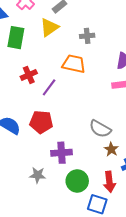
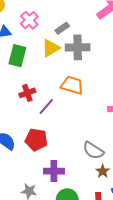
gray cross: (87, 36) -> (78, 47), moved, size x1.6

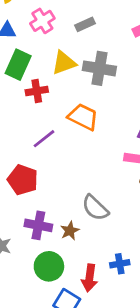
gray rectangle: (62, 28) -> (85, 24), moved
red cross: (27, 93) -> (37, 91), moved
brown star: (103, 171) -> (70, 231), moved

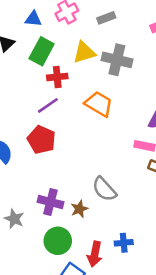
purple line: (44, 139) -> (48, 105), moved
red pentagon: (23, 180) -> (41, 140), moved

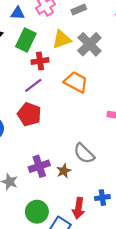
gray cross: (117, 60) -> (89, 44), turned 35
purple cross: (50, 202) -> (39, 166), turned -30
green circle: (58, 241) -> (37, 212), moved

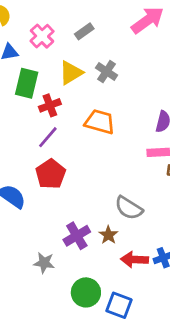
gray cross: (89, 44) -> (107, 72), size x0.7
red pentagon: (29, 114) -> (51, 174), turned 30
red arrow: (79, 208) -> (135, 260), moved, turned 96

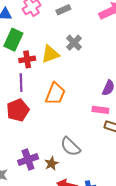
yellow triangle: (71, 73) -> (50, 54), moved
orange trapezoid: (100, 122) -> (55, 94), moved, turned 85
purple line: (48, 137) -> (21, 83), turned -54

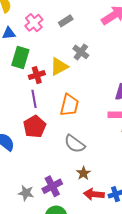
gray semicircle: (70, 147) -> (75, 144), moved
purple cross: (28, 160) -> (52, 186), moved
brown star: (51, 164) -> (83, 173), moved

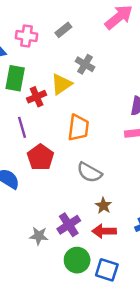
pink cross: (34, 23) -> (26, 36), turned -36
purple line: (34, 99) -> (22, 127), moved
red arrow: (94, 194) -> (104, 231), moved

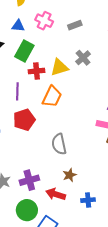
orange trapezoid: (78, 128) -> (52, 97), moved
gray semicircle: (89, 172) -> (59, 144), turned 30
brown star: (103, 206) -> (70, 175), moved

